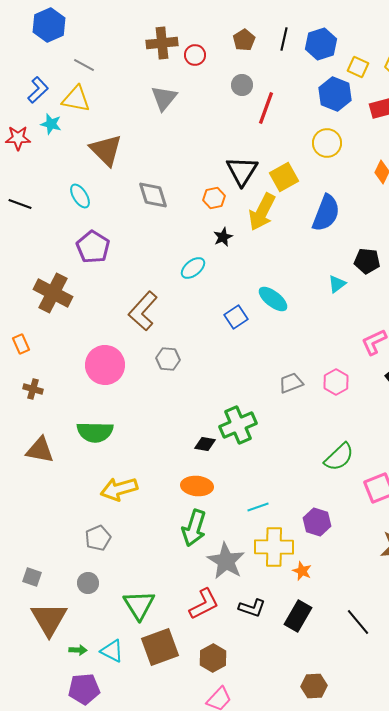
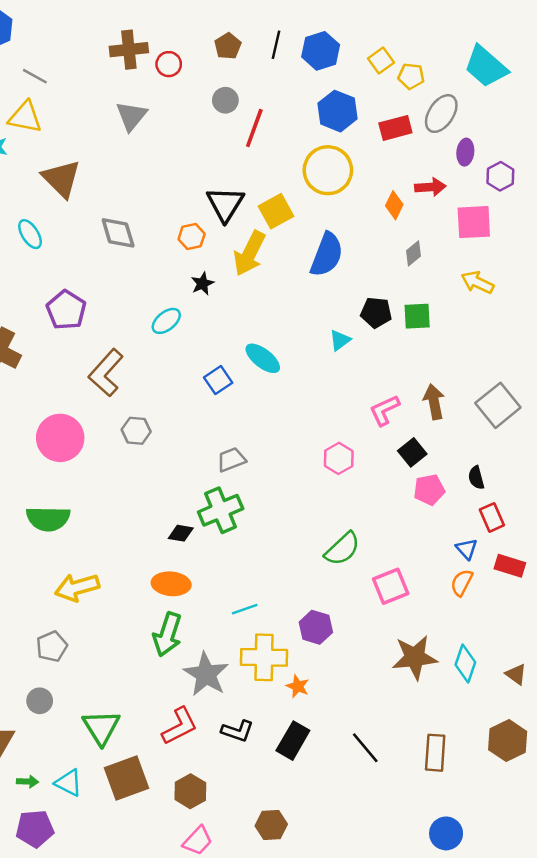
yellow square: (358, 67) -> (381, 60), moved, turned 30
yellow circle: (327, 143) -> (328, 170), size x1.4
purple pentagon: (93, 247) -> (66, 310), moved
gray trapezoid: (291, 383) -> (231, 460), moved
brown hexagon: (314, 686) -> (271, 825), moved

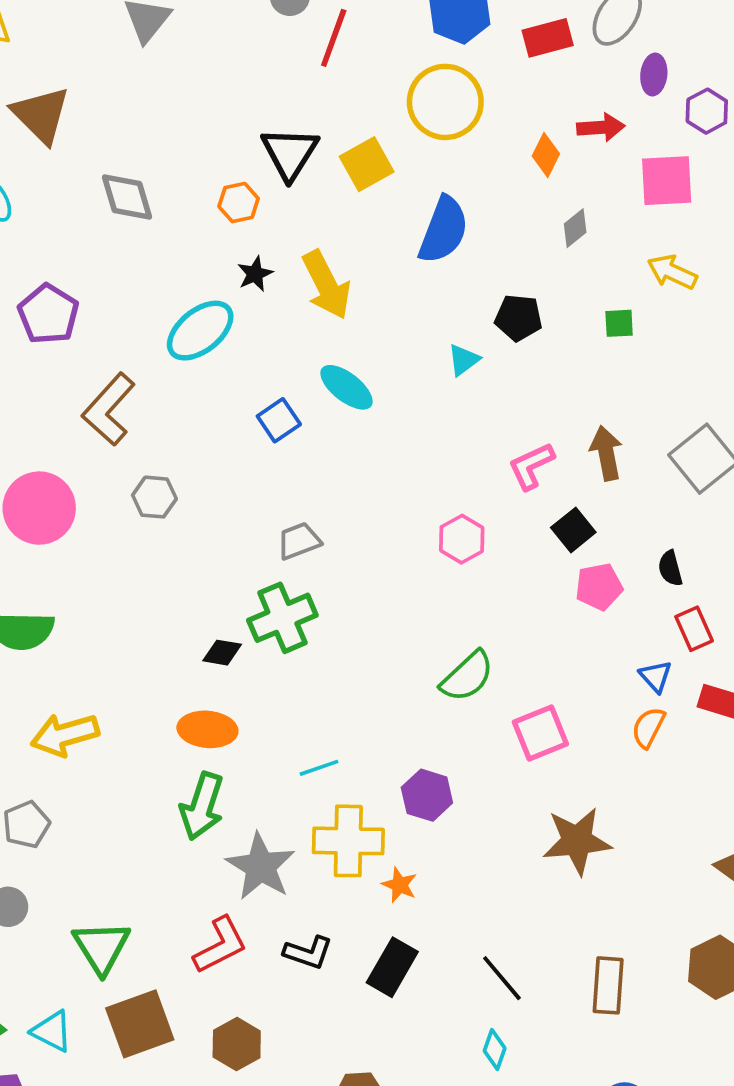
yellow arrow: (249, 253) -> (326, 285), moved, turned -54
green square: (417, 316) -> (619, 323), moved, size x0.7
cyan ellipse: (166, 321) -> (200, 331), size x1.5
cyan diamond: (465, 663) -> (495, 1049), moved, size x0.7

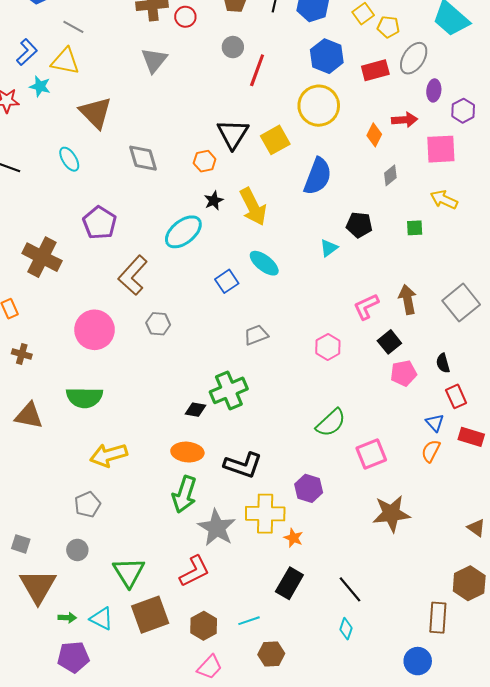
gray trapezoid: (299, 541) -> (256, 335), moved
cyan line: (319, 768) -> (249, 621), moved
black L-shape: (308, 953) -> (243, 465), moved, size x1.4
brown rectangle: (608, 985) -> (438, 618), moved

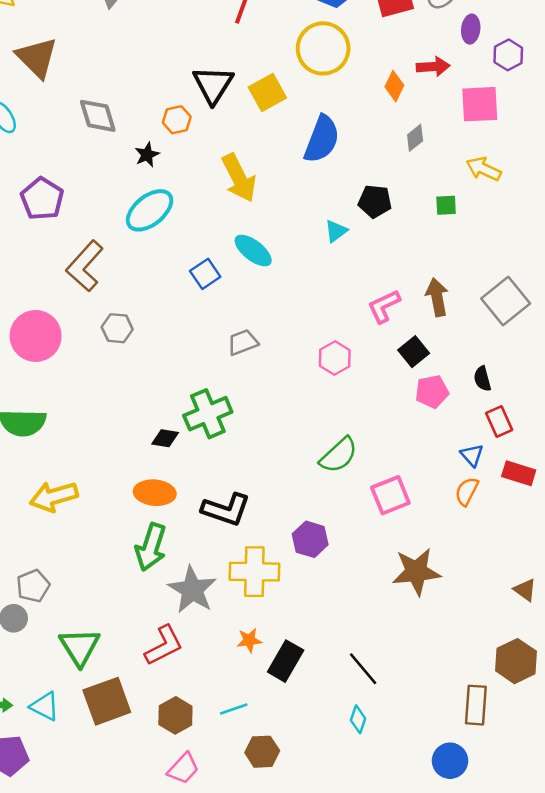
black star: (214, 201) -> (147, 155), moved
gray pentagon: (87, 505) -> (33, 586), moved
orange star: (293, 538) -> (249, 640), moved, turned -30

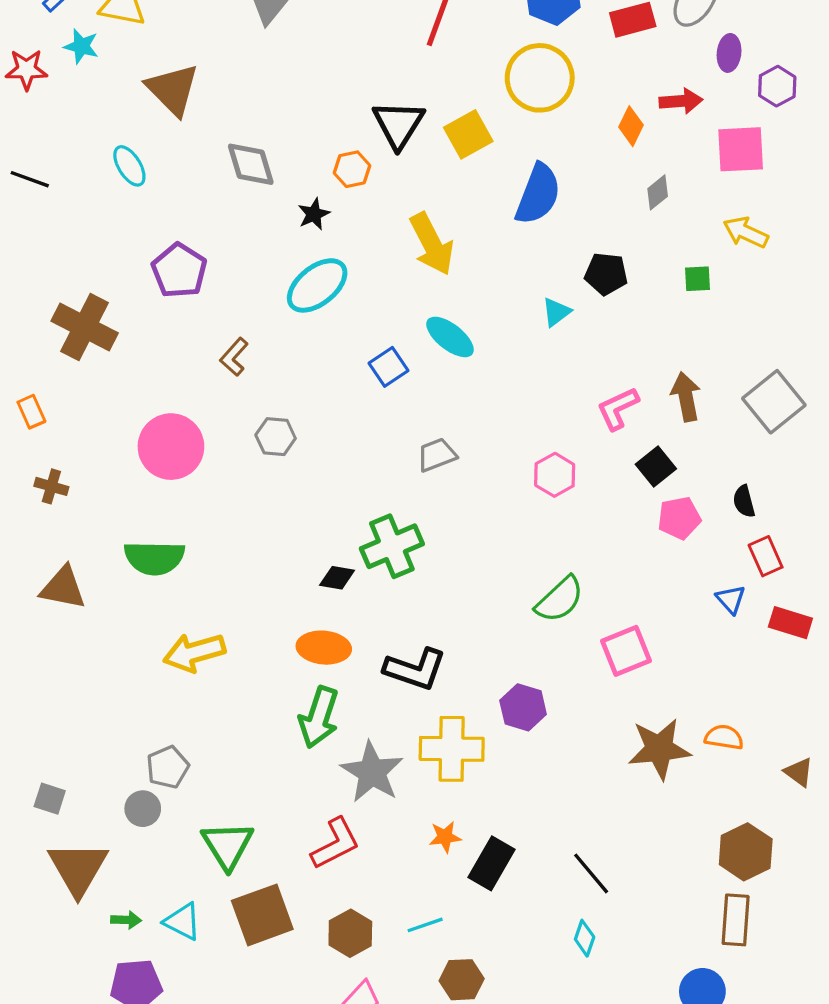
brown L-shape: (85, 266) -> (234, 357), size x0.6
orange semicircle: (467, 491) -> (724, 737), moved, turned 72
brown hexagon: (516, 661) -> (746, 852), moved

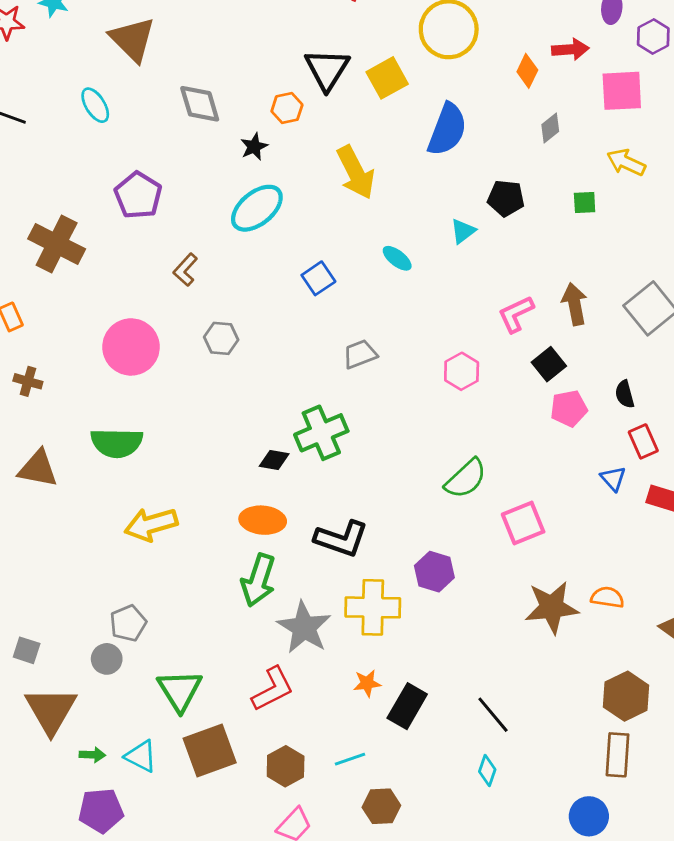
cyan ellipse: (450, 337) -> (397, 258), moved, size x0.7

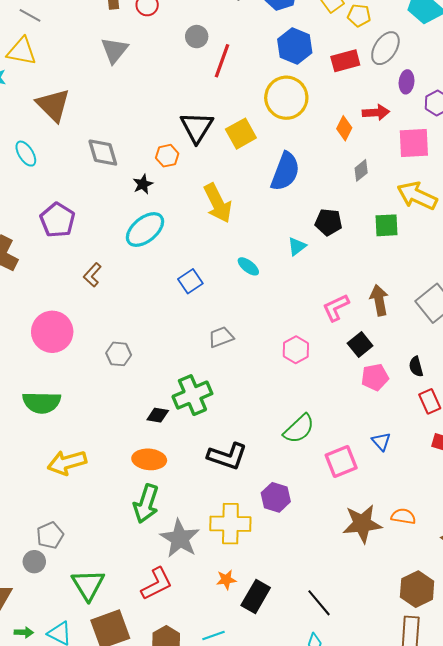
yellow arrow: (626, 162) -> (417, 196), size x1.4
green square: (585, 202) -> (386, 225), size x1.4
gray hexagon: (221, 338) -> (119, 354), moved
blue triangle: (613, 479) -> (381, 441), moved
black L-shape: (341, 539) -> (227, 456), moved

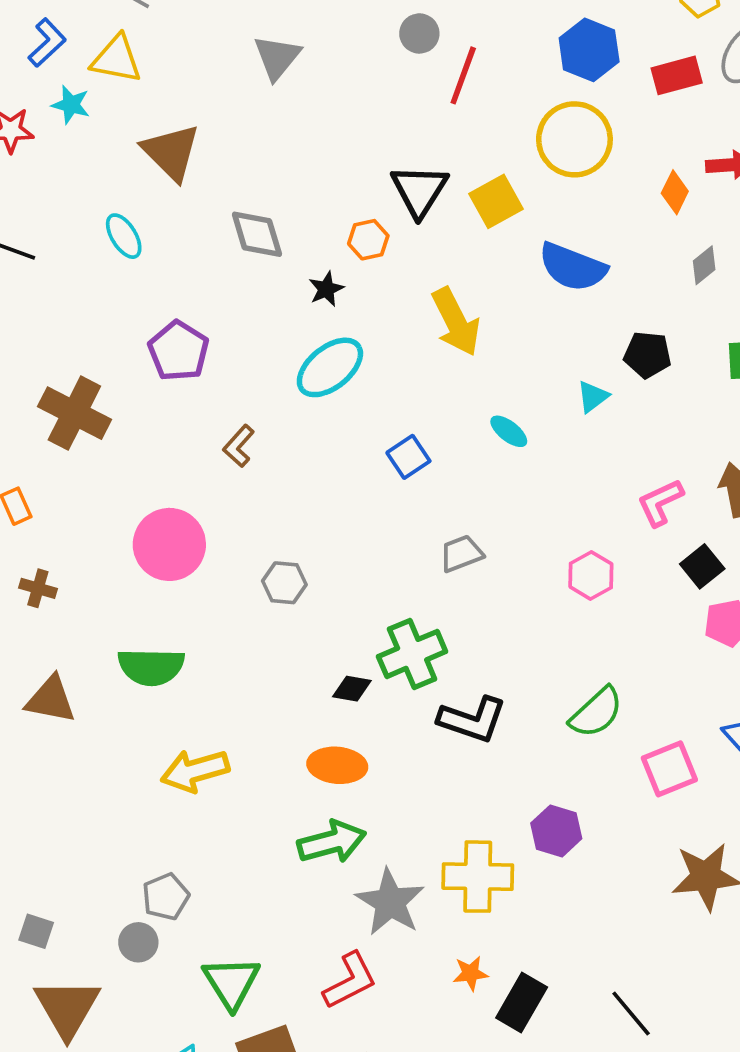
blue semicircle: (285, 172) -> (573, 267), turned 90
black L-shape: (227, 456) -> (472, 720), moved
green arrow: (146, 504) -> (332, 842), turned -123

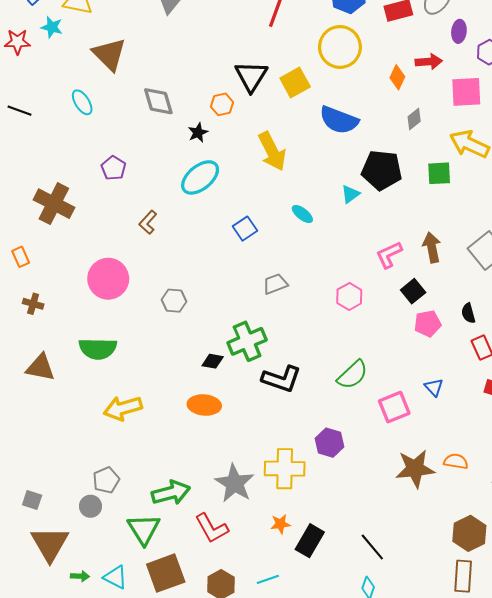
purple pentagon: (178, 351) -> (113, 168), size x0.7
black pentagon: (647, 355) -> (382, 170), size x1.5
green arrow: (332, 842) -> (171, 493), moved
red L-shape: (350, 981) -> (212, 528), turned 88

